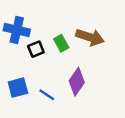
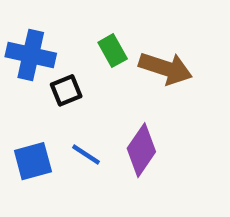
green rectangle: (61, 43) -> (113, 51), moved
blue line: (47, 95) -> (86, 154), moved

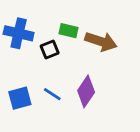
green rectangle: (113, 51) -> (68, 31), turned -48
black square: (66, 90) -> (50, 50), moved

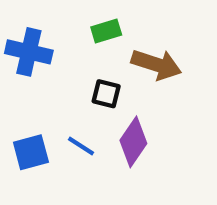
green rectangle: (68, 31) -> (106, 31), moved, turned -30
black square: (50, 50) -> (106, 94), moved, turned 36

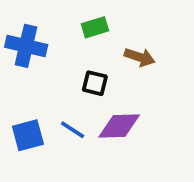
brown arrow: (156, 64) -> (140, 57), size x0.7
purple diamond: (133, 142) -> (119, 126), turned 54

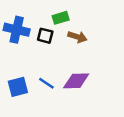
brown arrow: (140, 57) -> (77, 37), moved
black square: (95, 83) -> (45, 36), moved

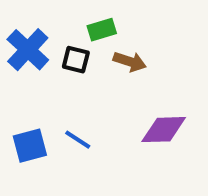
blue cross: (17, 30) -> (28, 50), turned 30
purple diamond: (76, 81) -> (164, 130), moved

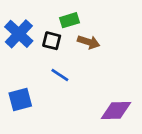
purple diamond: (164, 130) -> (116, 111), moved
blue line: (78, 140) -> (60, 75), moved

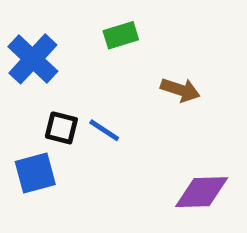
black square: (52, 41) -> (61, 128), moved
brown arrow: (89, 42) -> (180, 90), moved

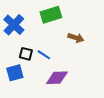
green rectangle: (121, 35) -> (51, 15), size x1.5
purple diamond: (202, 192) -> (57, 78), moved

